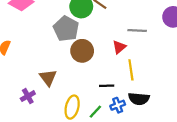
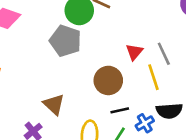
gray line: (137, 31) -> (164, 54), moved, turned 72
brown circle: (82, 51) -> (108, 80), moved
black line: (107, 86) -> (120, 110), moved

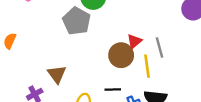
brown circle: (108, 80) -> (121, 55), moved

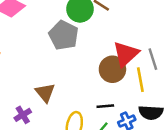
red triangle: (134, 41) -> (126, 54), size x1.6

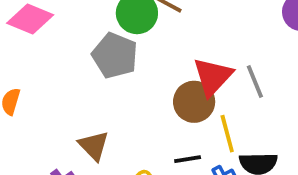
yellow line: (140, 80) -> (227, 134), moved

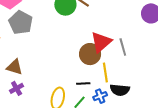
gray pentagon: (115, 56) -> (21, 22), moved
brown triangle: (94, 146) -> (14, 67), moved, turned -36

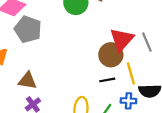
black line: (83, 84) -> (107, 80), moved
blue cross: (100, 96) -> (128, 101), turned 32

